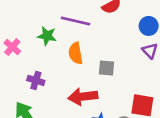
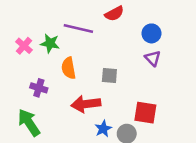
pink cross: (12, 47) -> (24, 46), moved
orange semicircle: (76, 53) -> (69, 68), moved

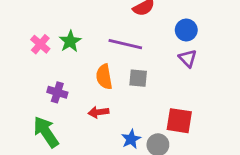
purple line: (78, 28) -> (125, 44), moved
green star: (50, 43) -> (70, 41), turned 30
orange semicircle: (69, 68) -> (104, 77), moved
red arrow: (86, 104) -> (98, 112), moved, size x0.6

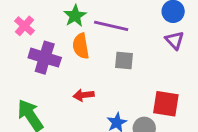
green star: (70, 41) -> (75, 16), moved
orange semicircle: (104, 77) -> (81, 46), moved
purple cross: (57, 92) -> (45, 58), moved, size x1.5

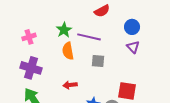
pink cross: (25, 26) -> (29, 37), turned 32
purple cross: (45, 58) -> (31, 68), moved

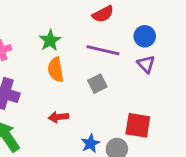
purple line: (89, 37) -> (103, 50), moved
gray square: (98, 61) -> (97, 84), turned -32

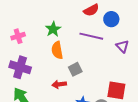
blue circle: (145, 36) -> (111, 19), moved
gray square: (97, 84) -> (75, 69), moved

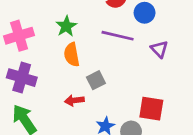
pink cross: (18, 36) -> (19, 36), size x1.5

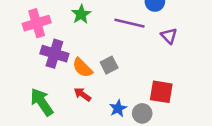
orange semicircle: (72, 55) -> (82, 68), moved, turned -35
purple cross: (22, 78) -> (54, 54), moved
red arrow: (74, 100) -> (82, 94), moved, turned 42

